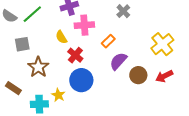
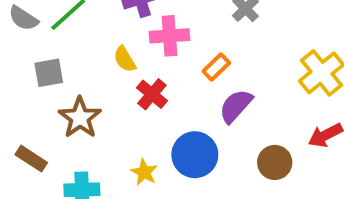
brown circle: (138, 75) -> (275, 162), moved
blue circle: (81, 80) -> (195, 155), moved
yellow star: (58, 95) -> (144, 172), moved

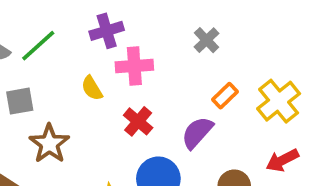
orange rectangle: (216, 67) -> (225, 96), moved
red cross: (152, 94) -> (138, 121), moved

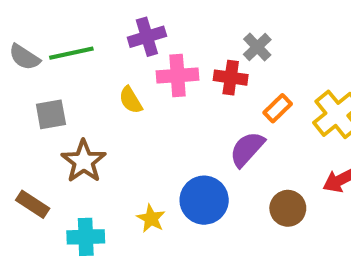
green line: (38, 46) -> (71, 53), turned 30
red cross: (138, 121) -> (231, 78), moved, turned -32

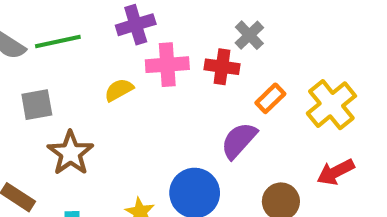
yellow semicircle: (131, 100) -> (119, 90), turned 92

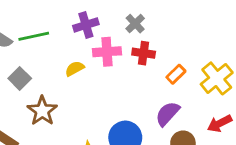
gray cross: (249, 35) -> (135, 24), moved
gray square: (37, 105) -> (20, 78), turned -35
purple semicircle: (239, 140) -> (167, 114), moved

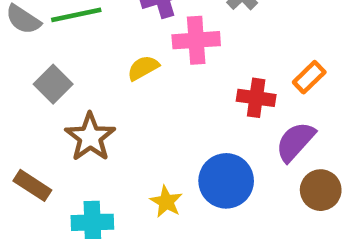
red cross: (144, 53) -> (256, 98), moved

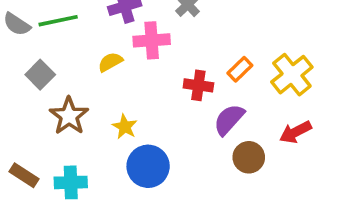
blue circle: (226, 181) -> (148, 166), moved
brown rectangle: (32, 185) -> (24, 175), moved
yellow star: (166, 202) -> (125, 127), moved

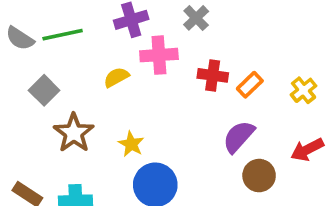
yellow cross: (292, 75) -> (304, 90), size x0.6
red cross: (198, 85) -> (213, 75), moved

